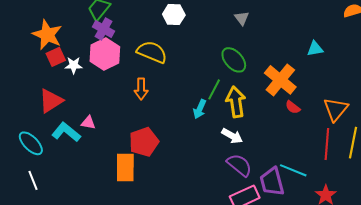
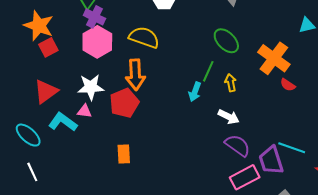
white star: (74, 65) -> (91, 87), moved, size x1.5
orange arrow: (141, 89) -> (135, 75), size x1.4
yellow arrow: (236, 102) -> (231, 83), size x0.6
red pentagon: (144, 142) -> (124, 103), moved
orange rectangle: (125, 167) -> (124, 154), size x0.7

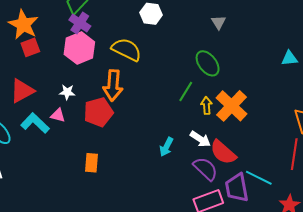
orange cross: (274, 58) -> (232, 106), moved
red semicircle: (288, 85) -> (223, 152), moved, size x1.8
white star: (91, 87) -> (67, 92), size x0.6
cyan arrow: (195, 92) -> (166, 147), moved

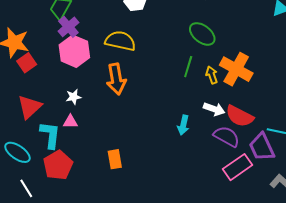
purple cross: (80, 23) -> (68, 27), turned 30
red pentagon: (98, 112) -> (58, 165), moved
cyan L-shape: (35, 123) -> (50, 135), turned 68

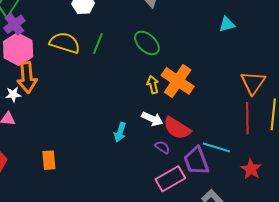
green line: (188, 67) -> (98, 43), moved
orange arrow: (116, 79) -> (27, 77), moved
purple semicircle: (227, 136) -> (162, 147), size x0.6

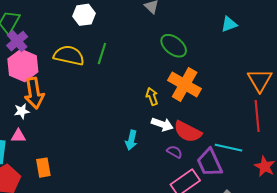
green ellipse: (147, 43) -> (174, 46), moved
yellow arrow: (153, 85) -> (152, 97), moved
orange rectangle: (49, 160) -> (43, 168), moved

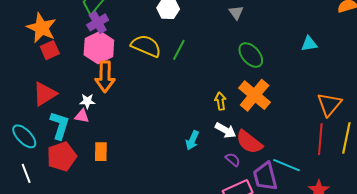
white star: (22, 111) -> (87, 101), moved

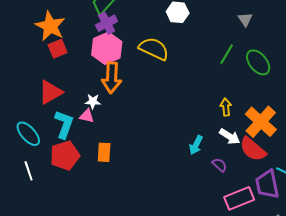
green line: (179, 50) -> (227, 54), moved
orange cross: (255, 95) -> (261, 122), moved
purple semicircle: (233, 160) -> (220, 165), moved

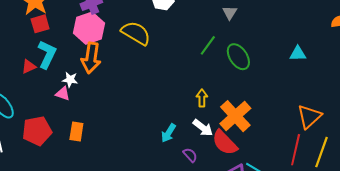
red triangle: (50, 92) -> (29, 67), size x0.6
cyan L-shape: (64, 124) -> (47, 54), moved

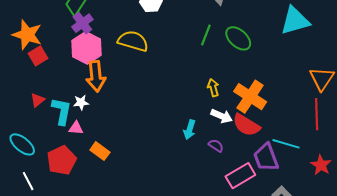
cyan L-shape: (47, 54) -> (62, 111), moved
cyan triangle: (298, 54) -> (295, 21), size x1.8
pink triangle: (63, 94) -> (76, 128), moved
orange rectangle: (76, 131) -> (100, 151), turned -48

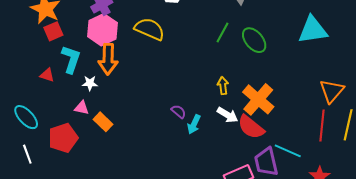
red triangle: (38, 100) -> (47, 75), turned 49
cyan L-shape: (62, 111) -> (71, 59), moved
purple semicircle: (216, 146) -> (179, 112), moved
orange rectangle: (100, 151) -> (103, 122), moved

